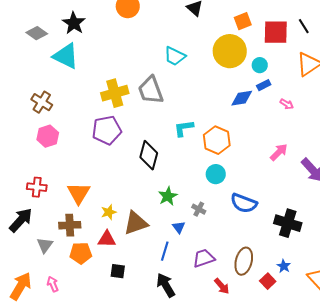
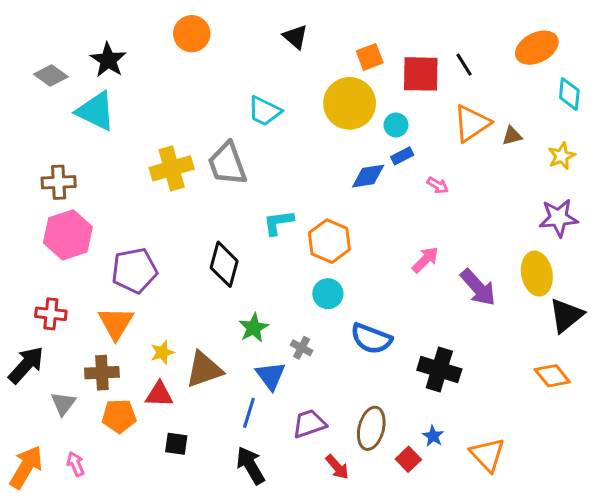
brown cross: (42, 102) -> (59, 182), turned -35
purple pentagon: (107, 130) -> (134, 270), moved
pink hexagon: (48, 136) -> (68, 235), size x1.4
blue triangle: (179, 227) -> (271, 376), size x1.5

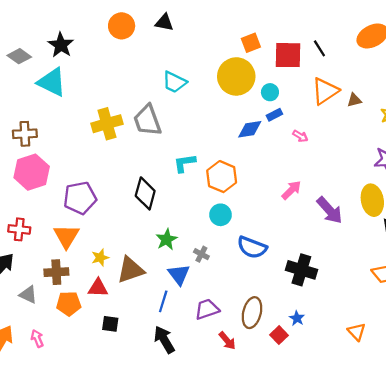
black triangle: (295, 37) -> (164, 22), moved, turned -30
gray triangle: (63, 404) -> (28, 295), turned -42
orange triangle: (487, 455) -> (357, 332), moved, size x0.7

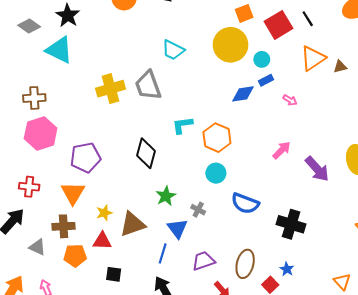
red square: (288, 55) -> (278, 25), turned -32

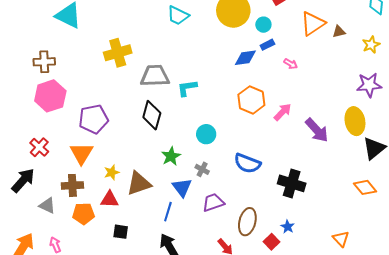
gray trapezoid: (148, 85) -> (155, 76), moved, turned 108
orange hexagon: (217, 138) -> (251, 100), moved
cyan circle: (216, 173) -> (206, 134), moved
red cross: (29, 187) -> (39, 147), turned 36
purple trapezoid: (203, 261) -> (213, 203), moved

